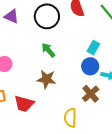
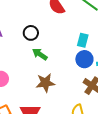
black circle: (47, 16) -> (31, 33), moved, size x0.6

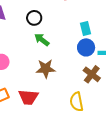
cyan rectangle: (83, 40) -> (86, 28), turned -32

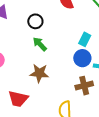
cyan rectangle: (86, 28) -> (85, 39), turned 32
brown cross: (92, 74) -> (84, 86), turned 30

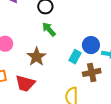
cyan rectangle: (85, 39) -> (75, 57), moved
brown star: (39, 73) -> (36, 57), moved, turned 30

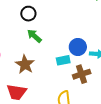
cyan rectangle: (75, 57) -> (63, 60), turned 56

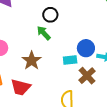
black circle: (28, 14) -> (50, 15), moved
brown cross: (82, 74) -> (87, 76), turned -30

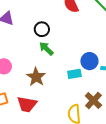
black circle: (50, 15) -> (42, 29), moved
brown cross: (87, 76) -> (93, 100), moved

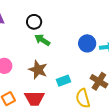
cyan rectangle: (74, 74) -> (64, 81), moved

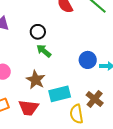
cyan rectangle: (64, 81) -> (60, 94), size x1.5

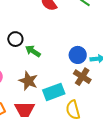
black circle: (38, 32) -> (15, 39), moved
brown cross: (95, 99) -> (82, 77), moved

